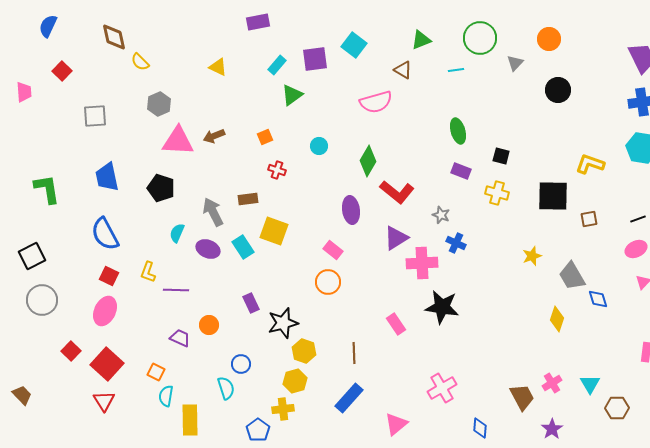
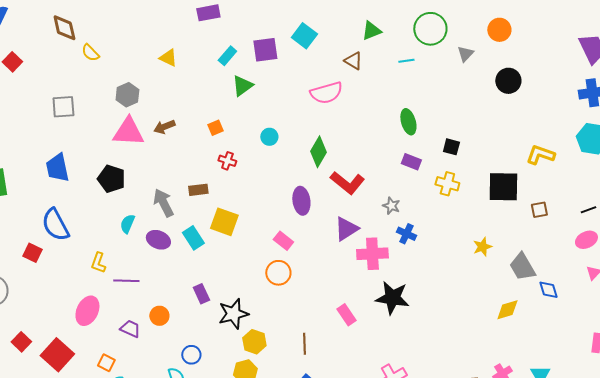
gray hexagon: (159, 104) -> (127, 95), moved
gray square: (95, 116) -> (63, 107), moved
red square: (109, 276) -> (32, 253), moved
pink ellipse: (105, 311) -> (87, 311), moved
yellow diamond: (557, 319) -> (507, 310), turned 55

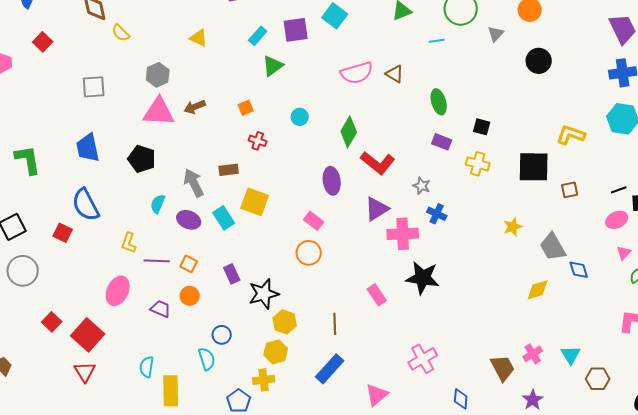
brown triangle: (353, 61) -> (395, 74), moved
orange square: (106, 363) -> (189, 264), moved

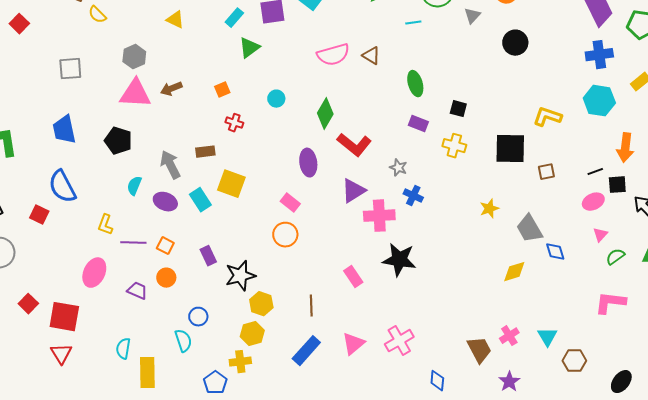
red square: (88, 335) -> (64, 317), turned -32
pink triangle: (377, 395) -> (353, 344), moved

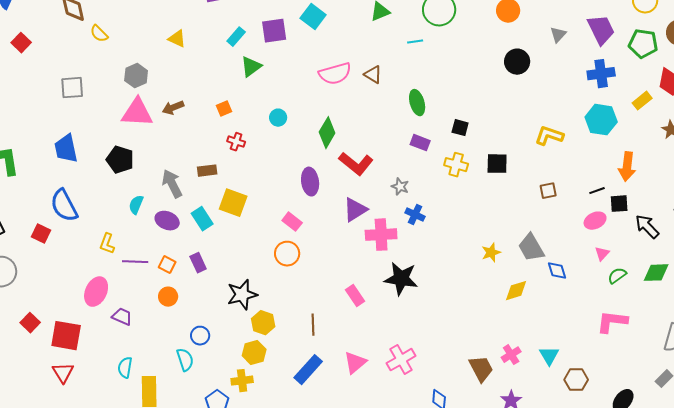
gray triangle: (472, 16) -> (558, 35), moved
black square: (510, 149) -> (497, 164), moved, size x0.7
yellow star: (489, 209) -> (491, 253), moved
purple rectangle: (208, 256) -> (198, 263), moved
purple trapezoid: (137, 291) -> (122, 317), moved

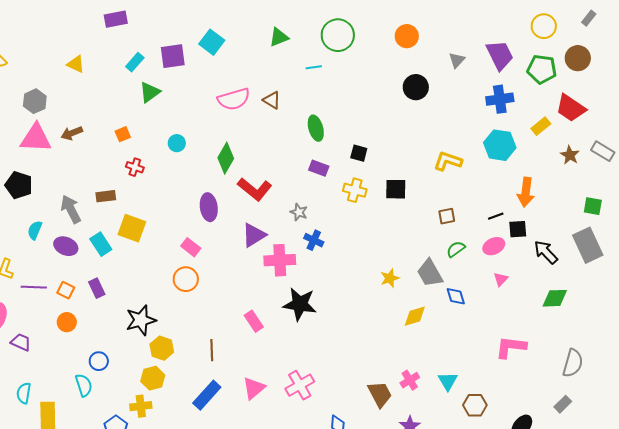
green semicircle: (617, 276) -> (456, 249), moved

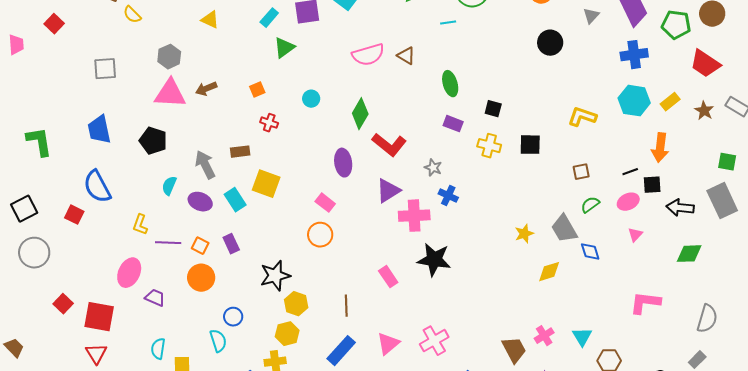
yellow rectangle: (541, 126) -> (670, 102), moved
black arrow: (546, 252) -> (680, 208), turned -40
orange circle: (67, 322) -> (201, 278), size x1.4

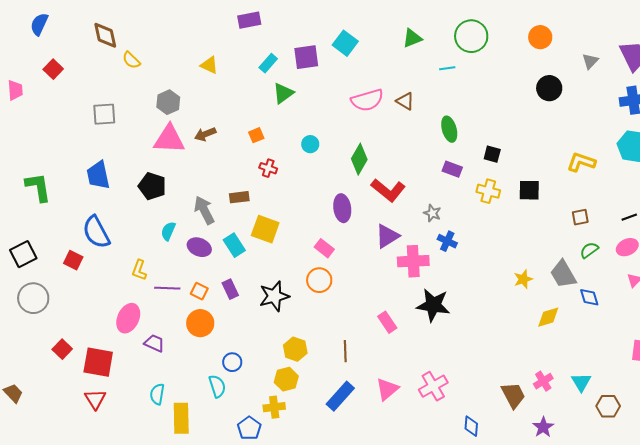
black star: (275, 276) -> (274, 296), moved

